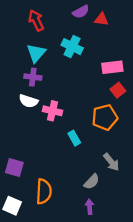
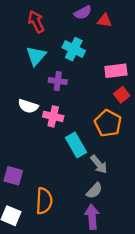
purple cross: (33, 77) -> (58, 81), moved
orange pentagon: (105, 117) -> (108, 123), turned -30
cyan rectangle: (74, 138) -> (76, 145), size x1.5
gray arrow: (111, 162) -> (99, 164), moved
purple arrow: (90, 207) -> (92, 217), size x1.5

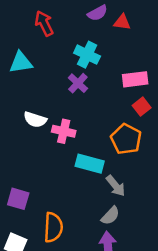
cyan triangle: (36, 56) -> (21, 62), moved, turned 40
purple cross: (58, 81) -> (78, 83), moved, turned 36
cyan rectangle: (76, 145) -> (90, 164), turned -45

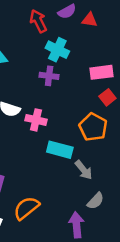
red arrow: (44, 23) -> (38, 21), moved
purple cross: (78, 83) -> (49, 76), turned -36
gray semicircle: (110, 216) -> (96, 201), moved
orange semicircle: (53, 227) -> (26, 208), turned -132

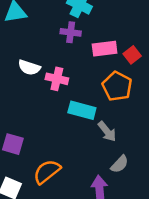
pink rectangle: (101, 72) -> (105, 49), moved

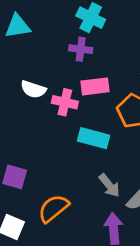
pink rectangle: (105, 49) -> (95, 86), moved
gray arrow: (107, 131) -> (109, 185), moved

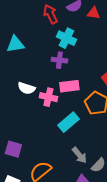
cyan rectangle: (94, 138) -> (68, 122), turned -55

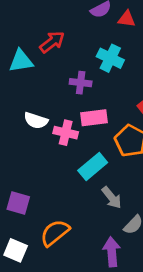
red arrow: (50, 14) -> (52, 42), moved, turned 78
cyan cross: (66, 38) -> (110, 58), moved
gray arrow: (79, 155) -> (112, 198), moved

